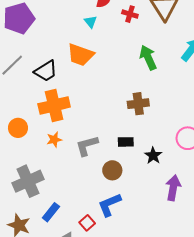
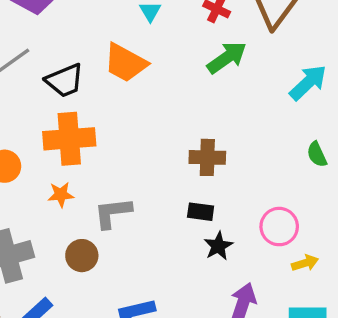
green arrow: (148, 58) -> (227, 58), moved, turned 70
black rectangle: (126, 142) -> (201, 212), moved
brown circle: (112, 170) -> (82, 256), moved

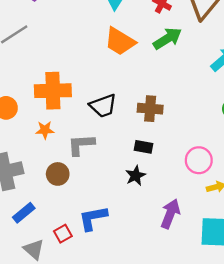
orange trapezoid: (125, 63) -> (120, 41), moved
black trapezoid: (65, 81) -> (103, 106), moved
black star: (218, 246) -> (136, 176), moved

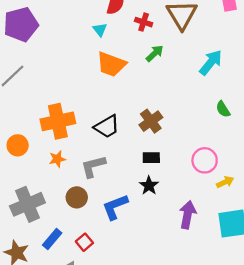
green arrow: (167, 38) -> (155, 53), size x0.7
brown cross: (150, 109) -> (151, 121), turned -30
blue L-shape: (93, 218) -> (115, 207), moved
red square: (63, 234) -> (84, 242), moved

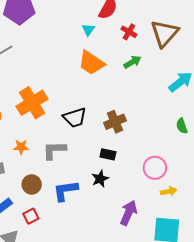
orange cross: (58, 121) -> (32, 103), turned -32
orange star: (57, 159) -> (21, 147), moved
brown circle: (77, 197) -> (32, 184), moved

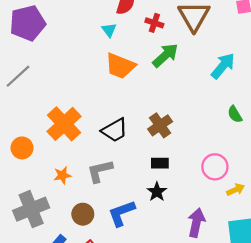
green arrow: (132, 62) -> (165, 55), size x1.4

